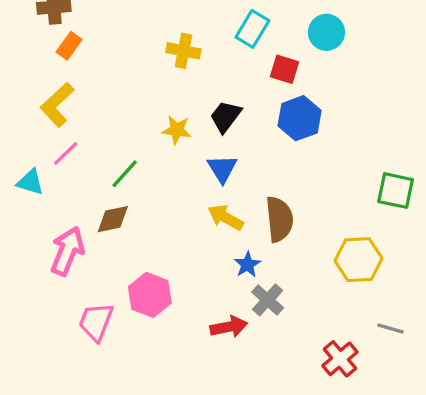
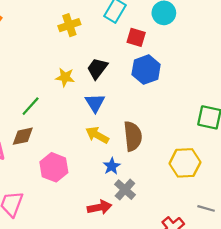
yellow cross: (183, 51) -> (69, 25), turned -30
pink hexagon: (150, 295) -> (54, 167), moved

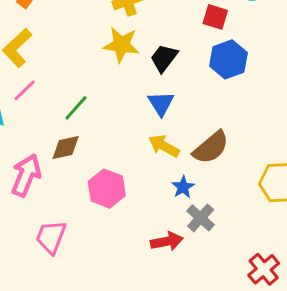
yellow star: (65, 77) -> (121, 45), moved, size x1.4
brown semicircle: (133, 136) -> (211, 147), turned 56

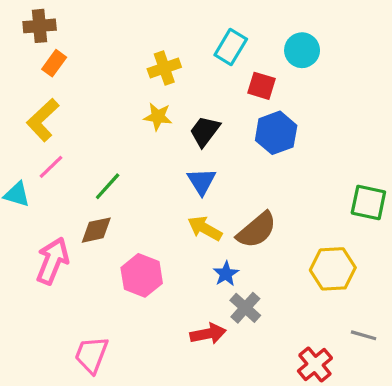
yellow star: (121, 45) -> (158, 117), size x0.7
pink trapezoid: (51, 237) -> (91, 355), moved

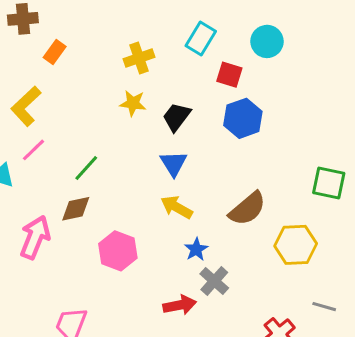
orange rectangle: (54, 63) -> (55, 52), moved
brown semicircle: (257, 230) -> (247, 209), moved

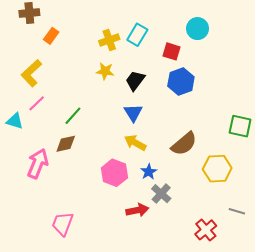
cyan rectangle: (201, 38) -> (137, 35), moved
pink hexagon: (118, 251) -> (114, 173), moved

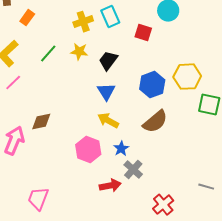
cyan rectangle: (137, 35) -> (110, 17), turned -55
blue hexagon: (181, 81) -> (152, 85), moved
green line: (73, 116) -> (48, 54), moved
yellow hexagon: (217, 169) -> (187, 77), moved
red cross: (206, 230) -> (163, 205), moved

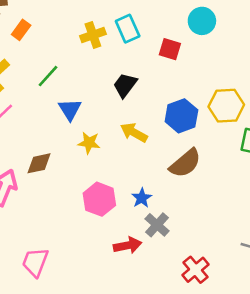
yellow star: (79, 52) -> (89, 143), moved
blue triangle: (106, 92) -> (70, 109), moved
yellow arrow: (108, 121) -> (134, 133), moved

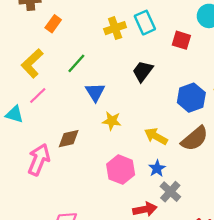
yellow arrow: (134, 133) -> (156, 136), moved

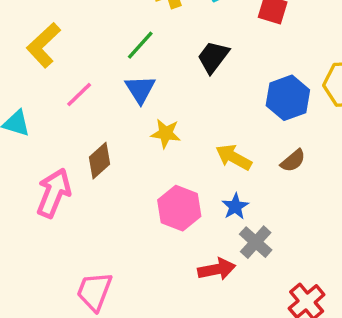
green line: (76, 63) -> (140, 45), moved
pink line: (38, 95) -> (79, 94), moved
brown diamond: (69, 139) -> (99, 161), turned -30
brown semicircle: (195, 139) -> (293, 161), size x0.6

